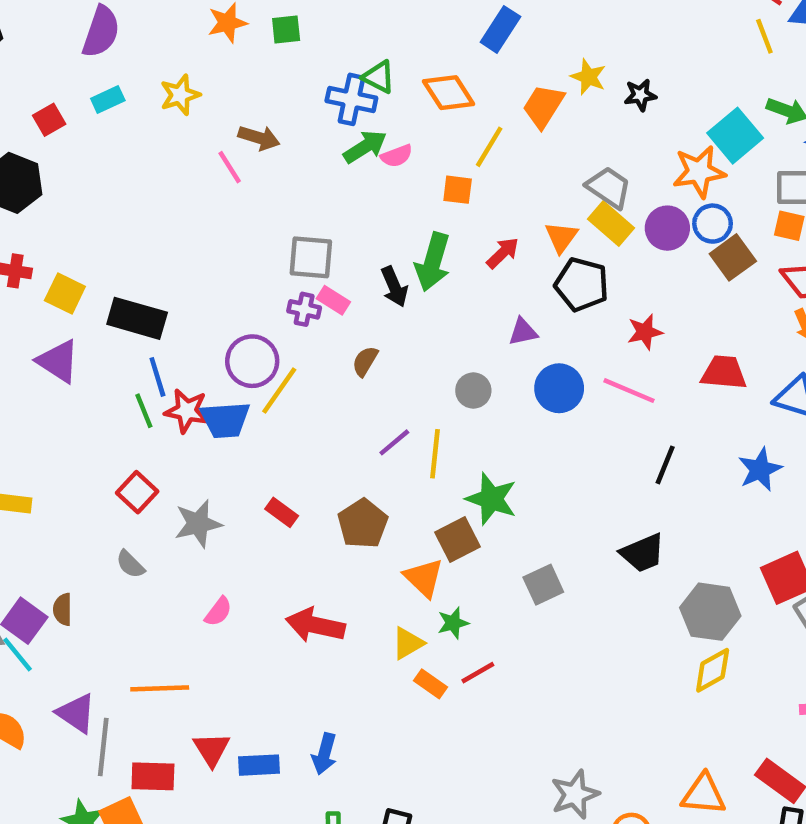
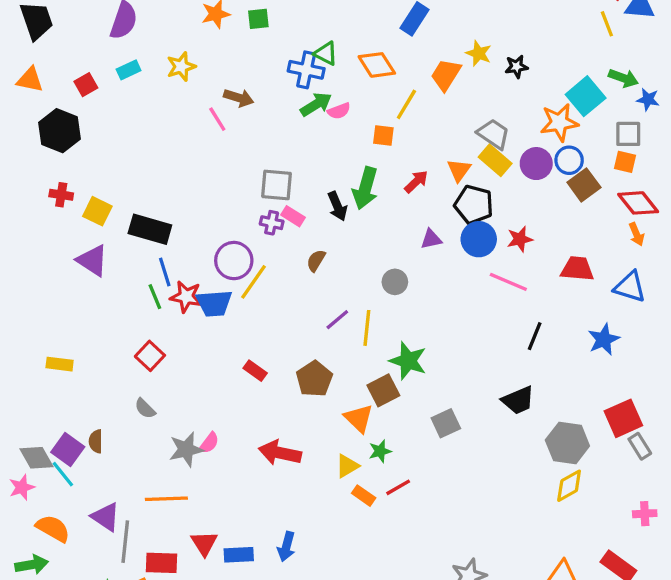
blue circle: (559, 388) -> (479, 239), moved
gray star: (198, 524) -> (186, 450), moved

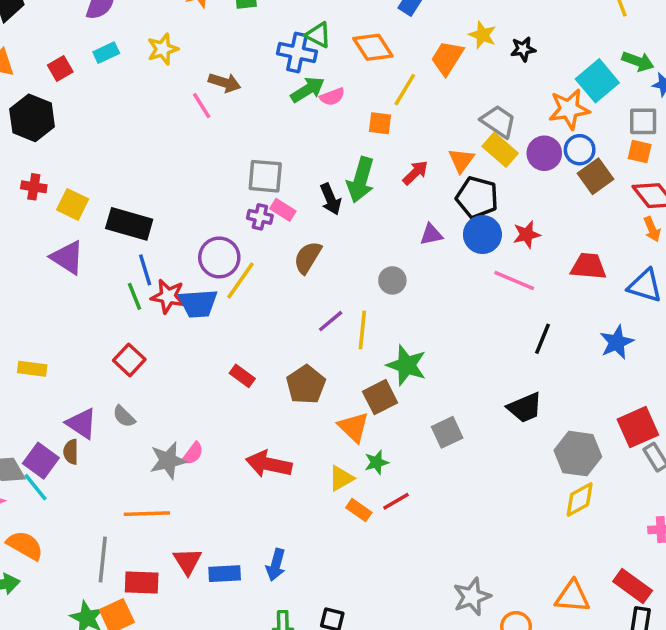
brown semicircle: (316, 261) -> (308, 257), size x1.4
purple triangle: (106, 517) -> (82, 424), moved

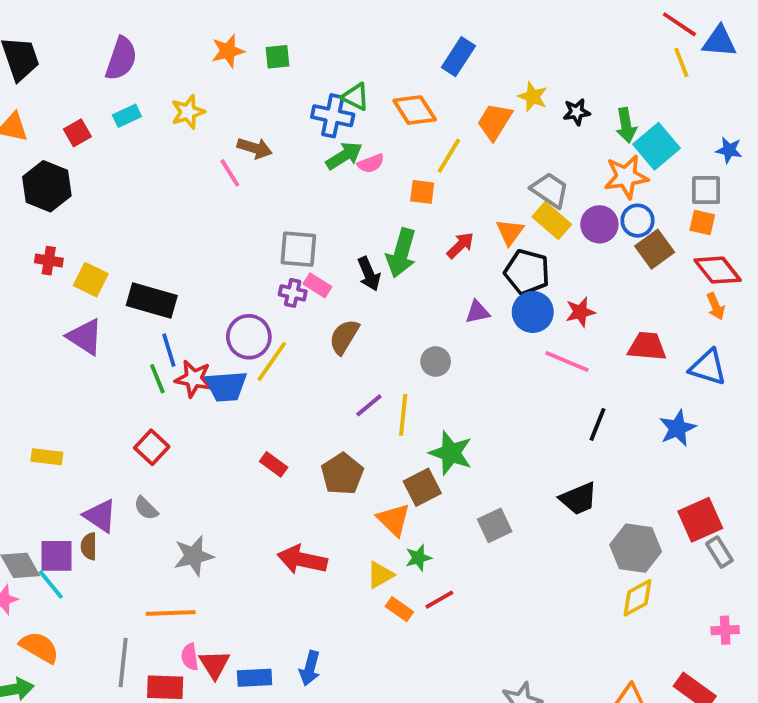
green arrow: (638, 61) -> (626, 125), moved, turned 60
pink semicircle: (193, 454) -> (190, 657), moved, turned 135
purple square: (41, 461) -> (56, 556), turned -36

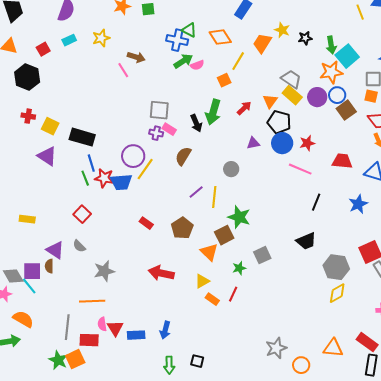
orange square: (422, 192) -> (224, 80), turned -32
green star: (418, 558) -> (239, 268), moved
red line: (439, 600) -> (233, 294), turned -35

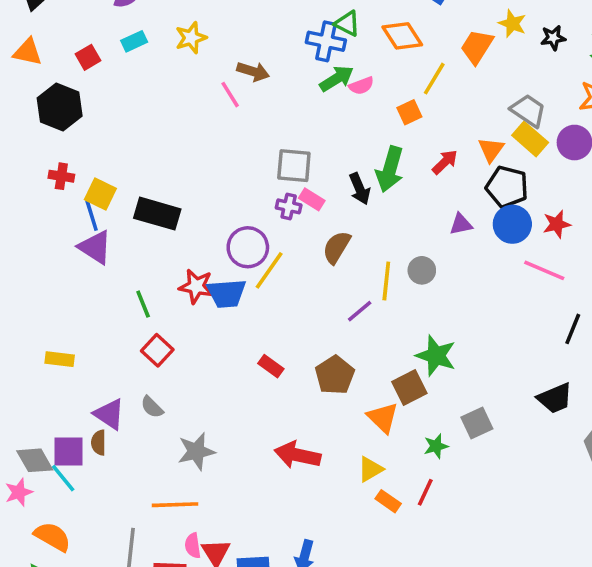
blue line: (91, 163) -> (92, 215), moved
green line: (85, 178) -> (143, 304), moved
yellow line: (214, 197) -> (386, 281), moved

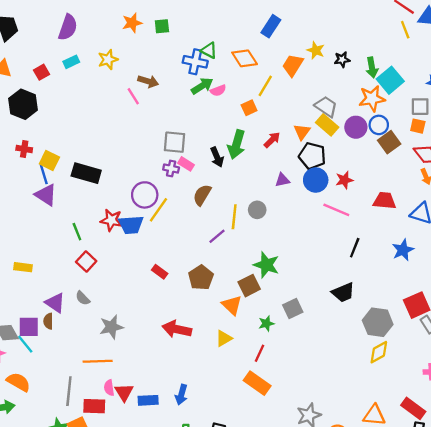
orange rectangle: (388, 501) -> (257, 383), moved, size x1.6

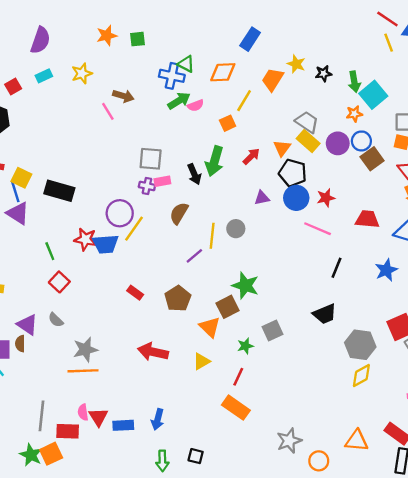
orange diamond: (245, 58) -> (223, 72), turned -60
orange star: (372, 99) -> (354, 114), size x0.6
pink rectangle: (186, 164) -> (162, 181), turned -42
orange line: (98, 361) -> (83, 371), moved

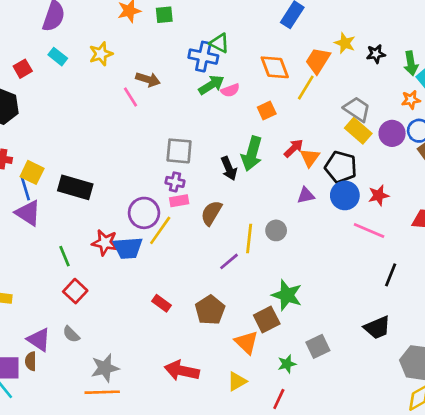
orange diamond: (223, 72) -> (275, 67), moved, turned 72
cyan rectangle: (44, 76) -> (58, 57), turned 63
yellow line: (244, 101) -> (306, 88), moved
orange triangle: (282, 148) -> (310, 158), moved
pink rectangle: (162, 181) -> (179, 201), moved

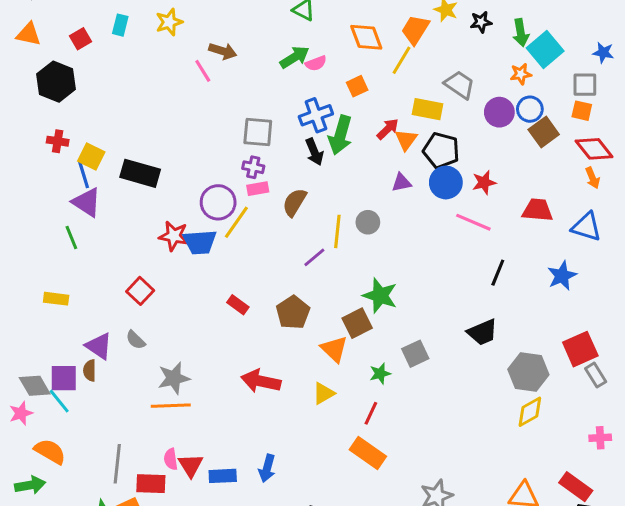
cyan rectangle: (58, 57) -> (120, 25), turned 66
blue cross: (203, 57) -> (316, 115), moved, turned -32
yellow rectangle: (358, 131) -> (427, 109), moved, turned -30
green line: (64, 256) -> (71, 238), moved

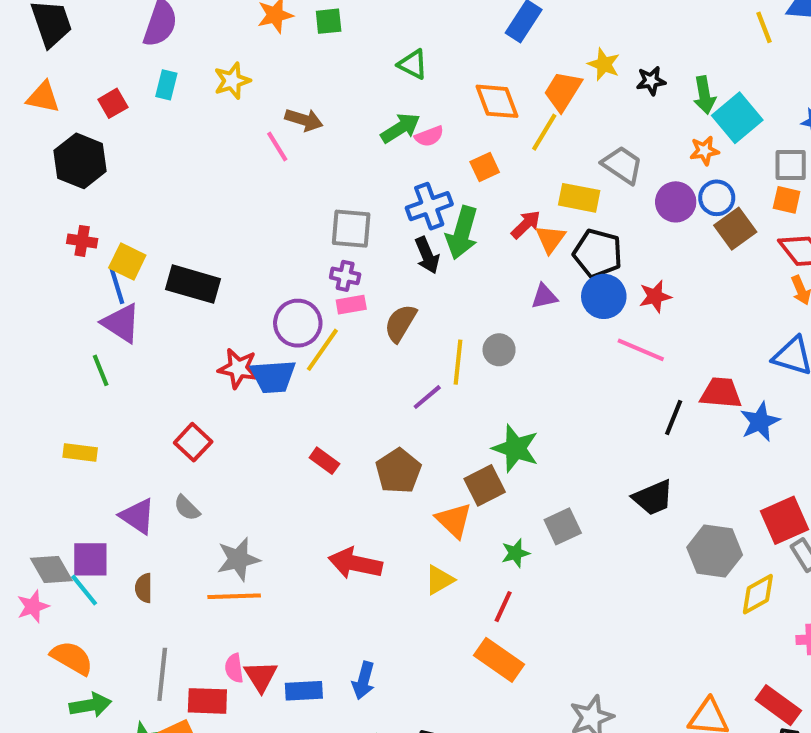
red trapezoid: (538, 210) -> (721, 393), moved
brown semicircle: (90, 370) -> (144, 588), moved
yellow diamond: (530, 412) -> (758, 594), moved
green arrow: (30, 485) -> (90, 705), moved

